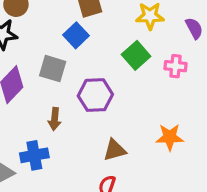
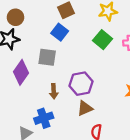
purple hexagon: (95, 95) -> (81, 84), moved
brown triangle: (115, 150) -> (85, 108), moved

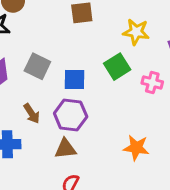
blue square: (60, 32) -> (75, 79), moved, turned 35
brown arrow: (54, 91) -> (32, 113), turned -48

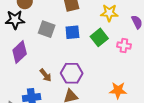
gray square: (37, 66) -> (47, 29), moved
blue square: (75, 79) -> (72, 32), moved

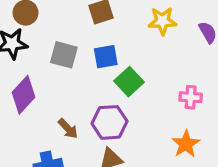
green square: (99, 37) -> (129, 82), moved
pink cross: (124, 46) -> (191, 97), moved
orange star: (118, 90) -> (186, 144), turned -30

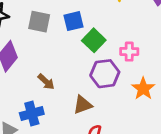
pink cross: (191, 97) -> (129, 52), moved
purple hexagon: (110, 122) -> (105, 74), moved

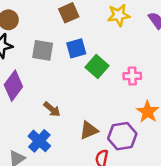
purple hexagon: (105, 74) -> (122, 136), moved
blue cross: (32, 113) -> (39, 141), turned -30

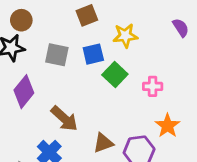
yellow star: (119, 15) -> (125, 36), moved
brown arrow: (52, 109) -> (64, 119), size x1.5

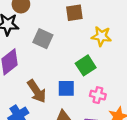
blue square: (93, 54) -> (66, 88), moved
pink cross: (153, 86) -> (98, 95), moved

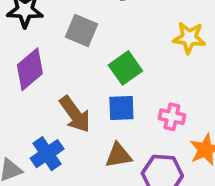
yellow star: (101, 36) -> (189, 38), moved
green square: (86, 65) -> (125, 68), moved

